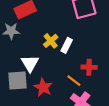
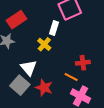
white rectangle: (67, 45) -> (54, 28), moved
gray square: (18, 80) -> (20, 85), turned -36

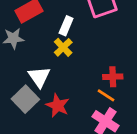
white rectangle: (54, 28) -> (66, 26), moved
orange line: (71, 77) -> (106, 95), moved

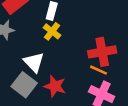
red cross: (113, 77) -> (102, 52), size x1.5

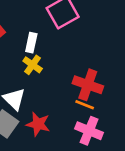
red cross: (102, 52) -> (88, 85), turned 32

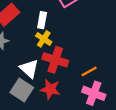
red cross: (88, 85) -> (55, 60), moved
orange line: (85, 105) -> (89, 71), turned -49

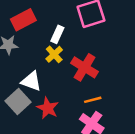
red cross: (55, 60) -> (85, 67), moved
white triangle: (29, 69) -> (31, 81), turned -36

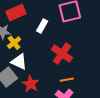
yellow cross: (54, 54) -> (14, 43), moved

